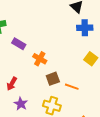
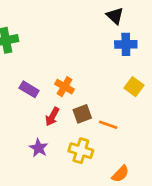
purple rectangle: (19, 44) -> (29, 89), moved
red arrow: (12, 84) -> (52, 117), moved

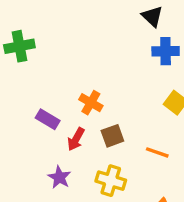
purple rectangle: (29, 89) -> (48, 119), moved
orange line: (108, 125) -> (157, 152), moved

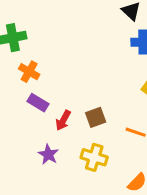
orange cross: (91, 103) -> (29, 72), moved

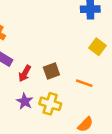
purple star: (48, 154) -> (25, 101), moved

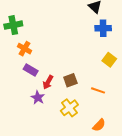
purple star: (25, 101) -> (38, 98), moved
yellow cross: (50, 104) -> (69, 108), turned 36

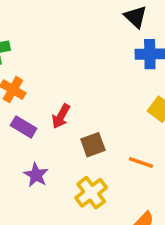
red arrow: (48, 82) -> (61, 116), moved

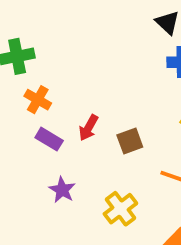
brown square: (93, 145) -> (130, 141), moved

